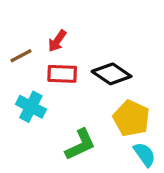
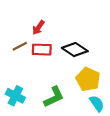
brown line: (21, 56) -> (20, 46), moved
cyan cross: (31, 107) -> (15, 96), moved

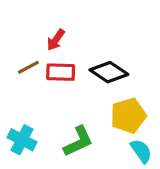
yellow pentagon: (88, 79) -> (128, 116), turned 30

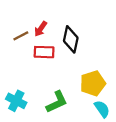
brown line: (28, 67) -> (21, 36), moved
black diamond: (109, 72) -> (71, 39), moved, turned 68

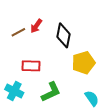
red rectangle: (44, 52) -> (31, 66), moved
yellow pentagon: (93, 83) -> (83, 63), moved

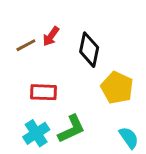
yellow pentagon: (83, 63) -> (117, 88), turned -30
cyan cross: (14, 91) -> (36, 133), moved, turned 30

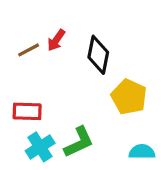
red rectangle: (44, 92) -> (27, 111), moved
cyan semicircle: (129, 138) -> (142, 152), turned -55

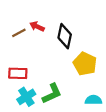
red arrow: (56, 40) -> (37, 27), turned 80

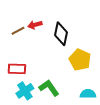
red arrow: (37, 27) -> (35, 25), turned -40
green L-shape: (52, 94) -> (49, 88), turned -100

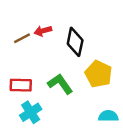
green L-shape: (49, 88) -> (60, 84), moved

